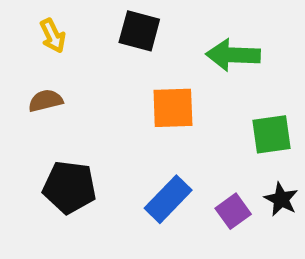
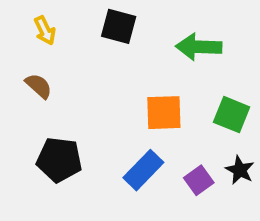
brown semicircle: (46, 101) -> (39, 86), turned 56
orange square: (173, 108) -> (164, 113), moved
green square: (272, 134) -> (232, 115), turned 30

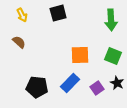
black square: (119, 26) -> (58, 13), turned -30
green arrow: (199, 47) -> (111, 20), moved, turned -95
black pentagon: (59, 160) -> (37, 87), moved

